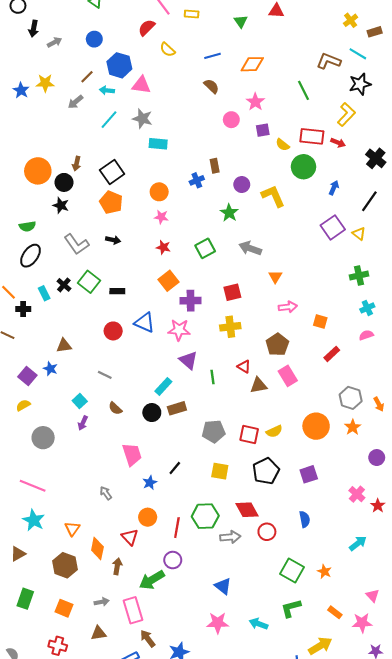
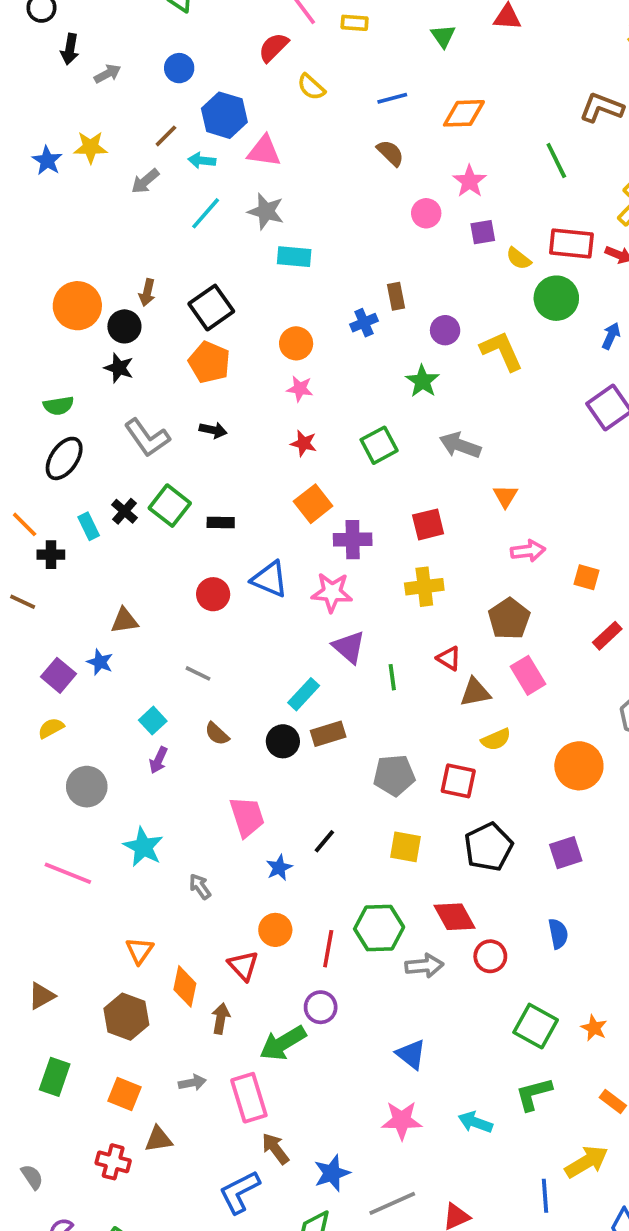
yellow semicircle: (274, 431) -> (496, 739), moved
cyan star: (34, 520) -> (143, 847), moved
brown triangle: (98, 633) -> (158, 1139), moved

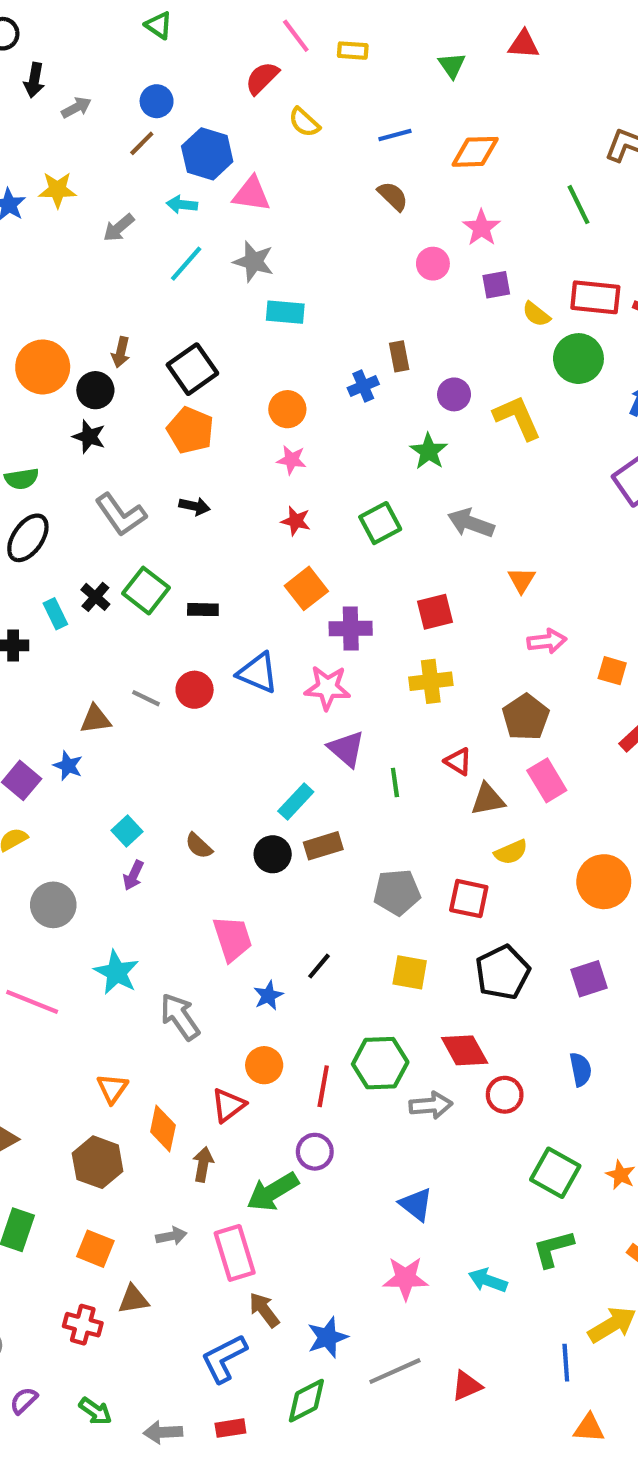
brown line: (166, 136) -> (142, 143), moved
gray line: (198, 673) -> (146, 698), moved
gray arrow: (200, 887) -> (180, 1017), size x1.6
red triangle: (243, 966) -> (228, 1105), turned 36

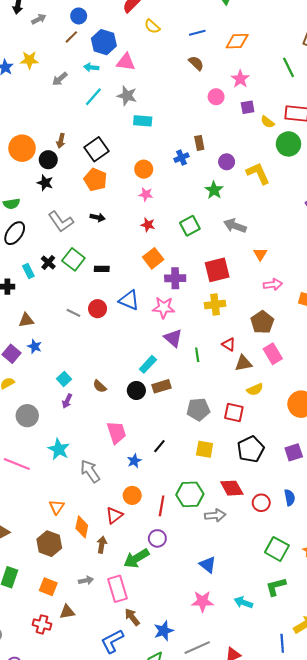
red square: (435, 612) -> (217, 270), size x1.4
brown triangle: (95, 719) -> (26, 320), moved
red circle: (505, 1095) -> (261, 503), moved

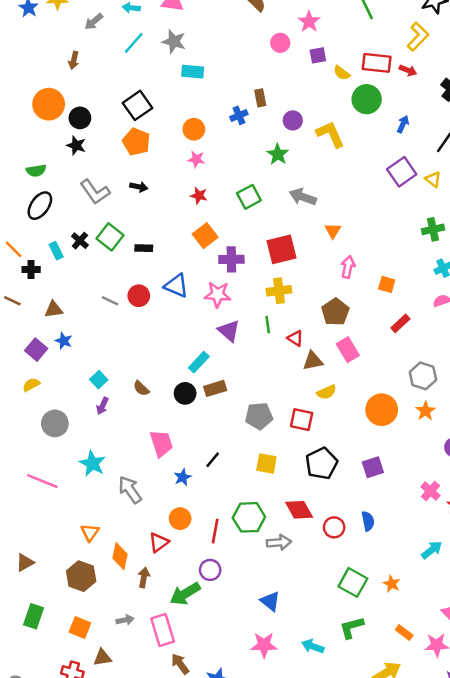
brown arrow: (61, 141) -> (74, 60), moved
pink arrow: (273, 285) -> (348, 267), turned -72
green line: (197, 355) -> (268, 325), moved

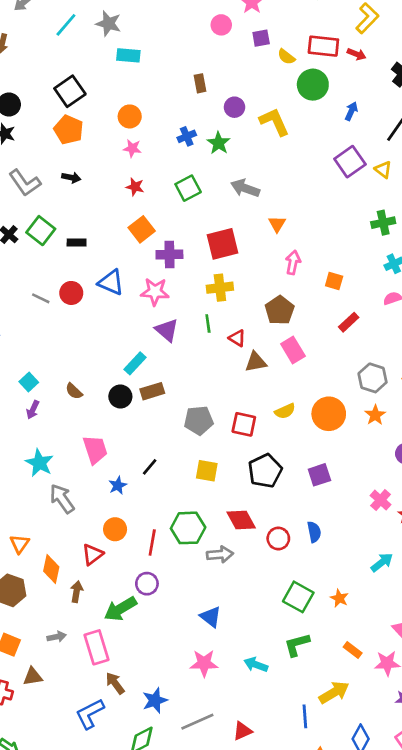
blue cross: (239, 115) -> (187, 136), moved
yellow semicircle: (327, 392) -> (285, 411), moved
cyan star: (92, 463) -> (39, 463), moved

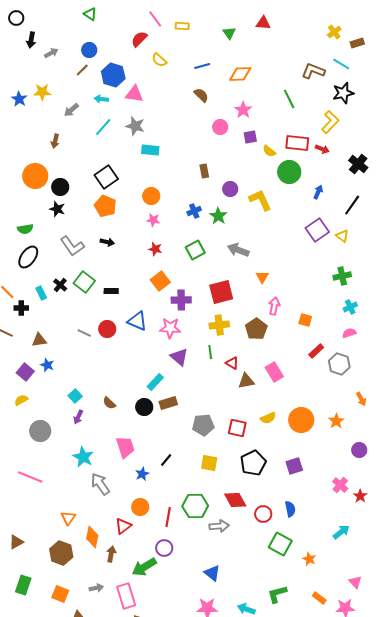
brown pentagon: (280, 310) -> (256, 329), moved
gray hexagon: (373, 378) -> (339, 364), moved
green square: (298, 597) -> (280, 544), moved

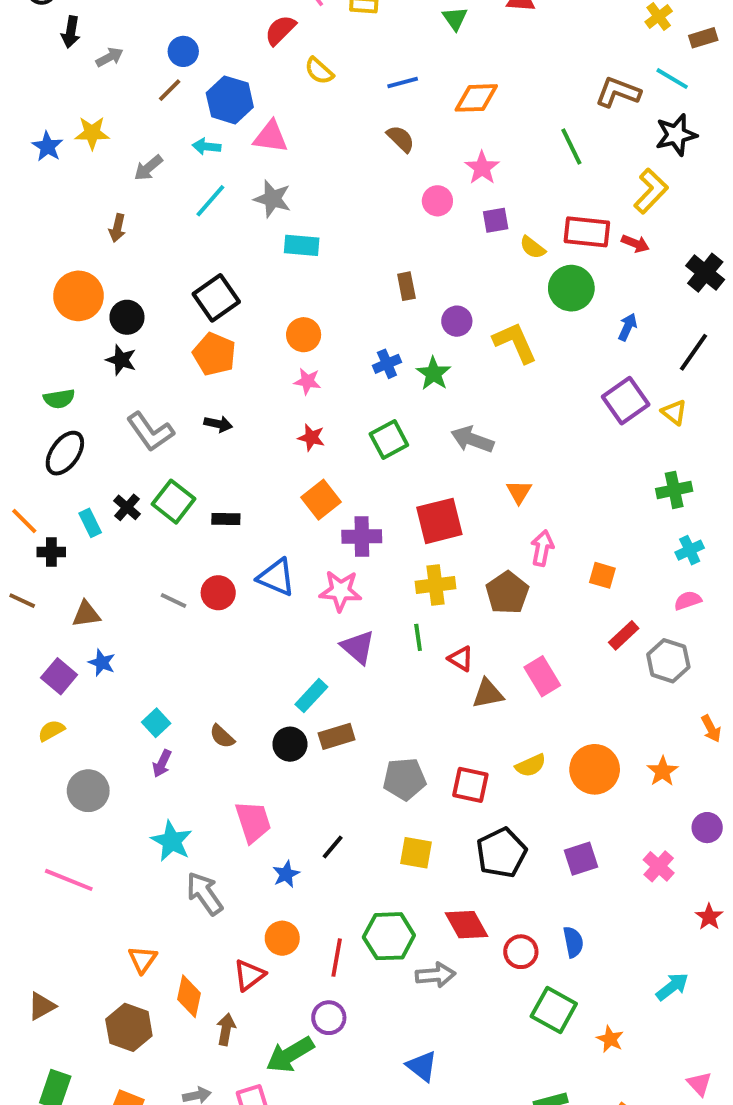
pink cross: (340, 485) -> (659, 866), moved

